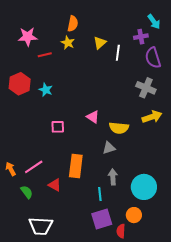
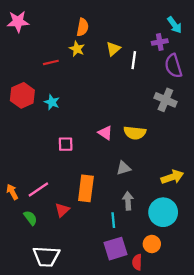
pink star: (28, 37) -> (18, 22), moved
yellow arrow: (152, 117) -> (172, 177), moved
yellow semicircle: (119, 128) -> (135, 133), moved
red triangle: (55, 185) -> (62, 210), turned 48

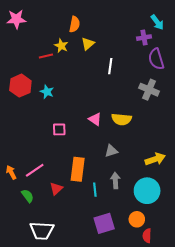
yellow star: (77, 49) -> (61, 46), moved
yellow triangle: (113, 49) -> (88, 44), moved
white line: (134, 60) -> (110, 66), moved
cyan line: (113, 220) -> (95, 190), moved
red semicircle: (137, 262) -> (147, 236), moved

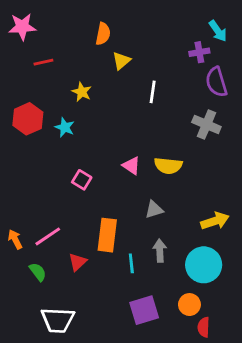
yellow star: (61, 46) -> (82, 92), moved
red line: (46, 56) -> (43, 62), moved
pink square: (59, 129) -> (82, 180), turned 32

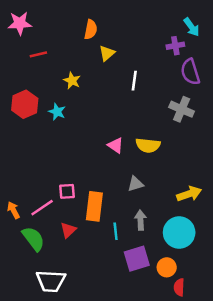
pink square: (82, 180) -> (67, 191), moved, turned -35
green semicircle: (38, 272) -> (33, 239), size x1.5
purple square: (144, 310) -> (137, 259), moved

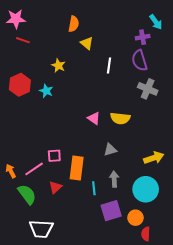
yellow triangle: (107, 53) -> (87, 43), turned -40
red line: (38, 54) -> (23, 40), moved, turned 32
purple semicircle: (190, 72) -> (140, 60), moved

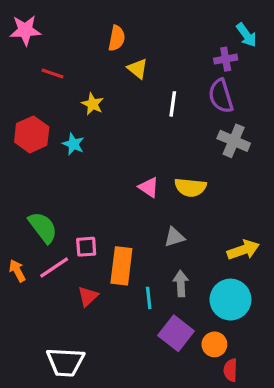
red line: (23, 40) -> (53, 74), moved
green semicircle: (27, 194) -> (43, 227), moved
purple square: (111, 211) -> (176, 333), turned -35

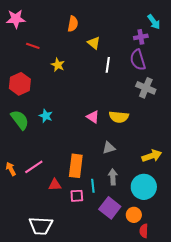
yellow triangle: (137, 69) -> (94, 43), moved
cyan star: (73, 144) -> (46, 116), moved
green semicircle: (43, 227) -> (20, 120), moved
pink square: (86, 247) -> (77, 196), moved
red triangle: (88, 296) -> (55, 185), turned 40

